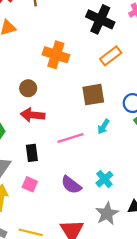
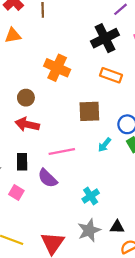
black cross: (100, 19) -> (105, 38), turned 32
orange rectangle: (111, 56) -> (111, 75), turned 50
cyan arrow: (103, 127) -> (105, 145), moved
purple semicircle: (71, 185) -> (48, 178), moved

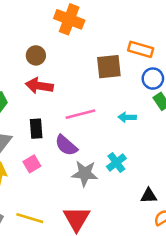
orange rectangle: (111, 75) -> (141, 49), moved
cyan arrow: (105, 145) -> (127, 117), moved, turned 56
pink square: (16, 193) -> (32, 164), turned 32
gray star: (89, 230) -> (85, 173), moved, turned 30

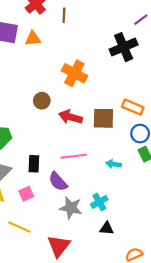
red arrow: (39, 86) -> (70, 117), moved
black triangle: (149, 196) -> (107, 228), moved
yellow line: (30, 218) -> (19, 227), moved

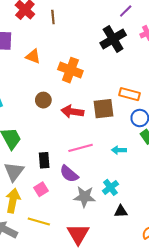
orange triangle: (33, 39) -> (33, 56), moved, turned 35

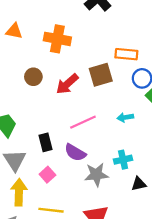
red arrow: (72, 112) -> (67, 84), turned -40
cyan cross: (110, 187) -> (123, 160), turned 35

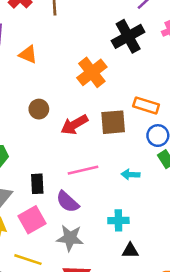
orange cross: (57, 39) -> (92, 72), moved, turned 30
pink square: (47, 175) -> (32, 220), size x1.5
gray star: (96, 175) -> (70, 238), moved

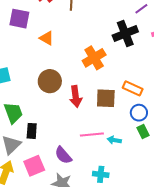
brown circle: (39, 109) -> (50, 81), size x1.5
red arrow: (74, 125) -> (76, 96), turned -75
pink line: (83, 170) -> (92, 134), moved
black rectangle: (37, 184) -> (32, 131), moved

